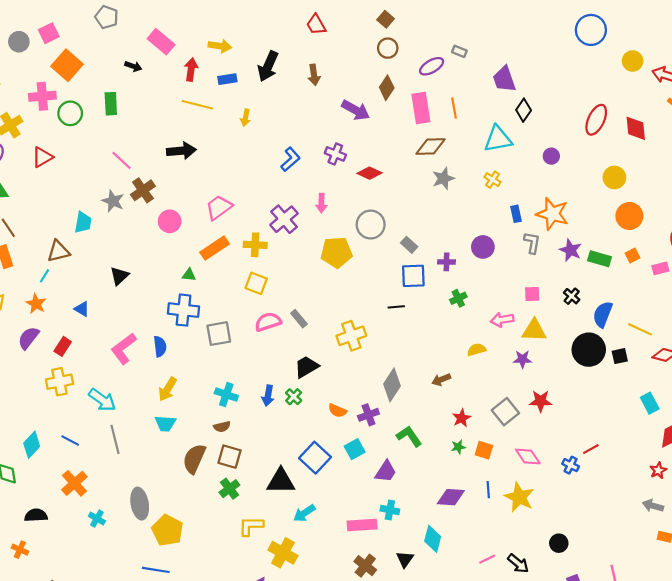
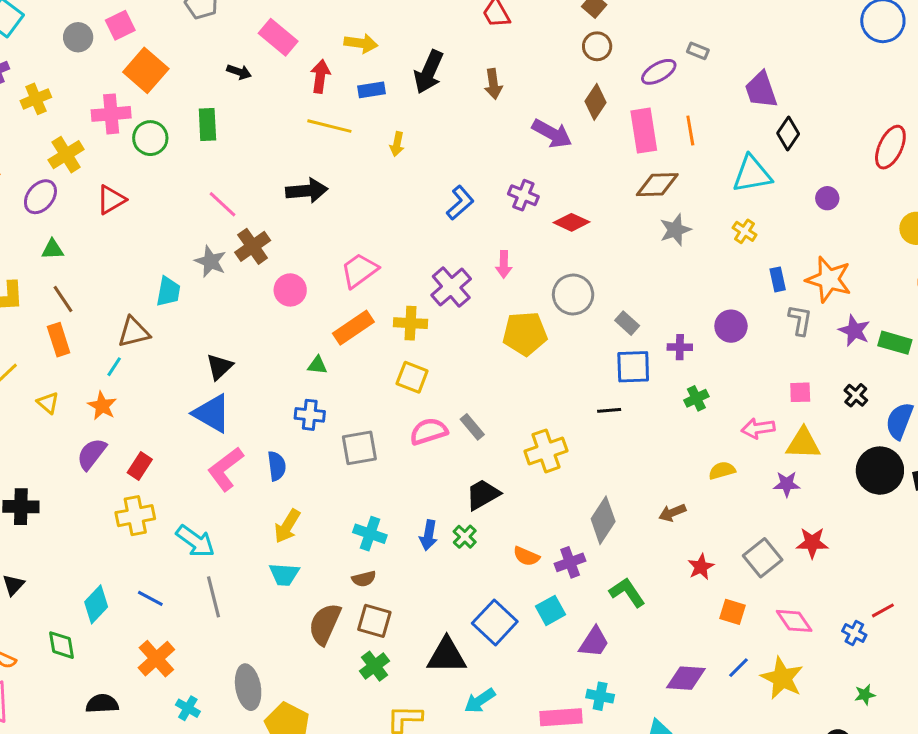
blue triangle: (82, 309) -> (212, 413), moved, size x1.8
blue cross: (184, 310) -> (310, 415), size x0.7
green star: (458, 447) -> (865, 695), moved
blue line: (488, 490) -> (739, 668), turned 49

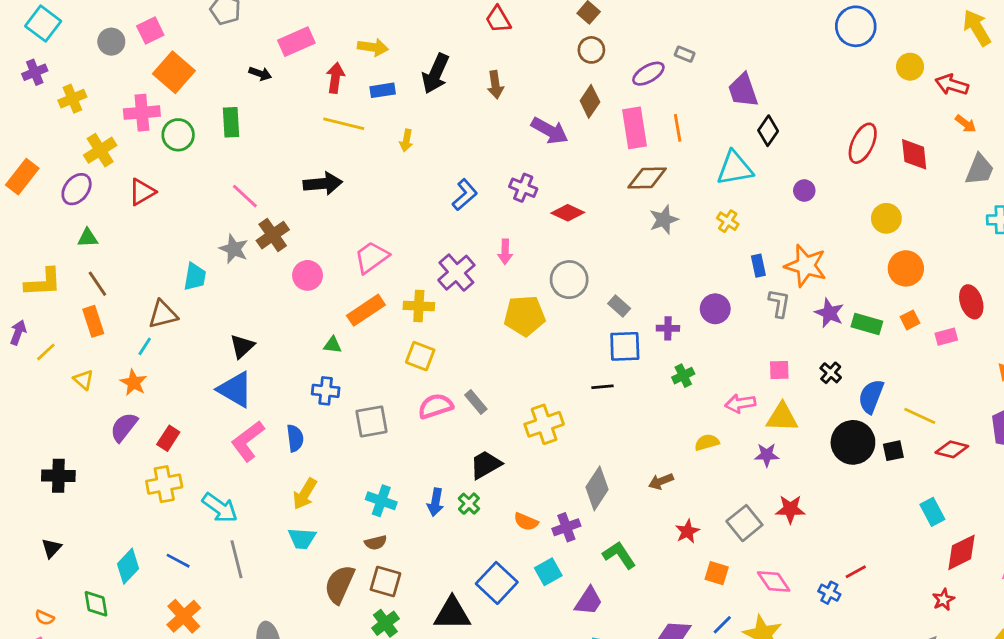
pink rectangle: (278, 37) -> (296, 42), turned -64

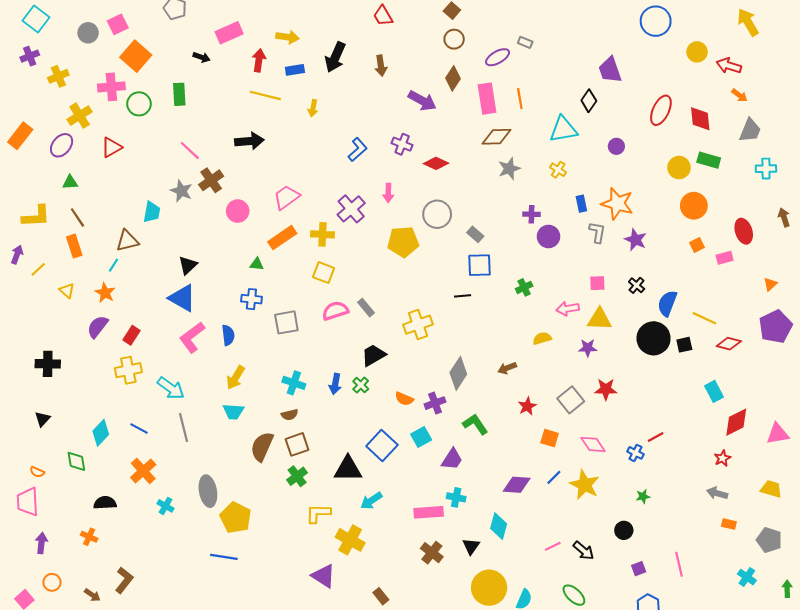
purple trapezoid: (743, 90) -> (610, 70), moved
green rectangle: (867, 324) -> (709, 160), moved
purple cross: (668, 328) -> (532, 214), moved
brown square: (385, 582) -> (297, 444), turned -35

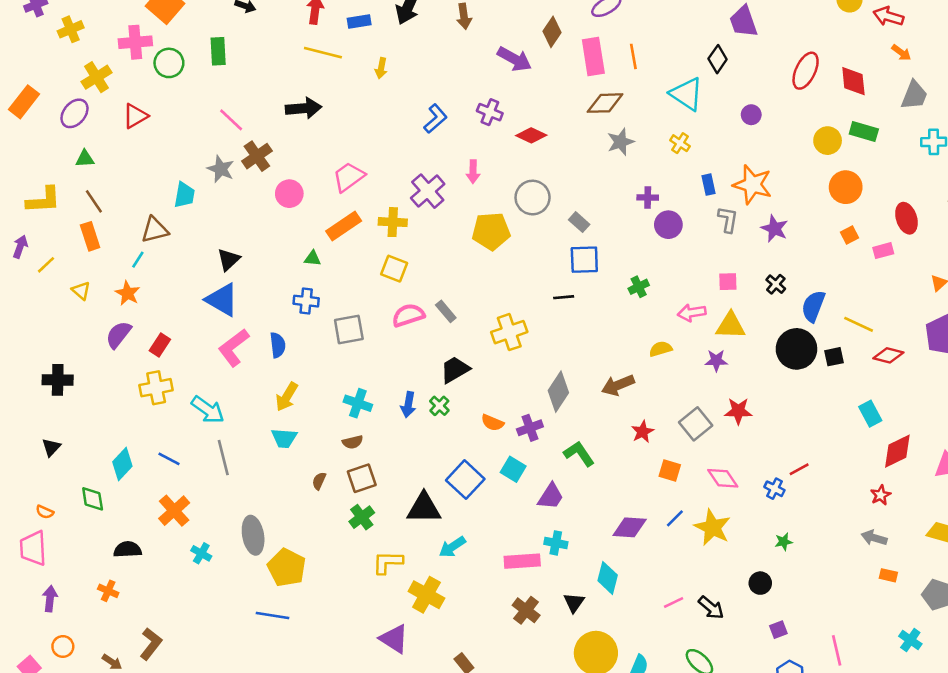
cyan triangle: (563, 129) -> (687, 94), turned 44
brown arrow: (507, 368) -> (618, 385), size x1.4
cyan square: (421, 437) -> (513, 469), turned -30
brown semicircle: (262, 447) -> (319, 481), size x0.5
pink line: (679, 564) -> (837, 650), moved

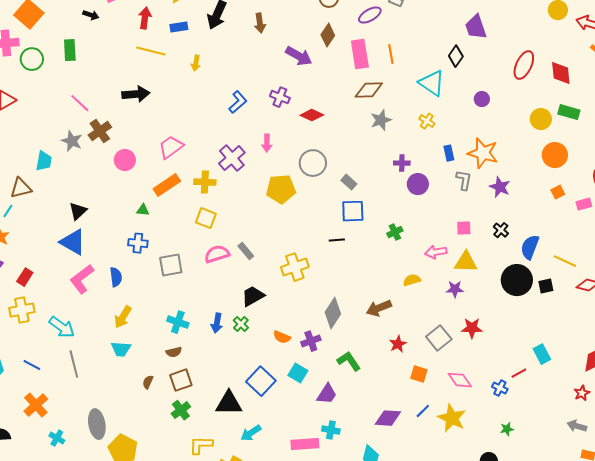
cyan rectangle: (870, 414) -> (542, 354), moved

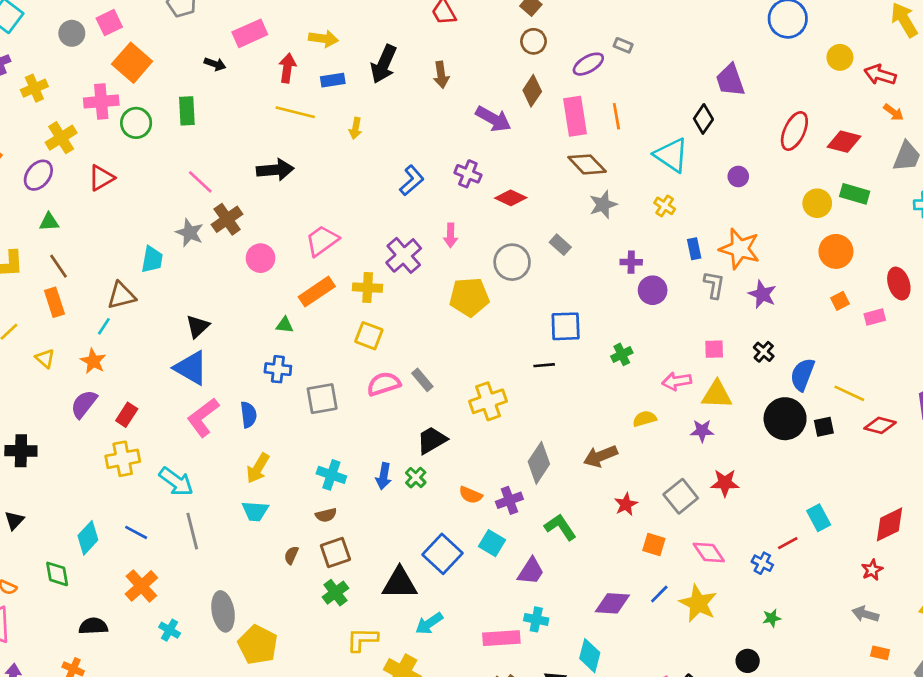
red diamond: (561, 73) -> (844, 142), turned -70
brown diamond: (369, 90) -> (587, 164), turned 48
gray rectangle: (349, 182) -> (560, 245), moved

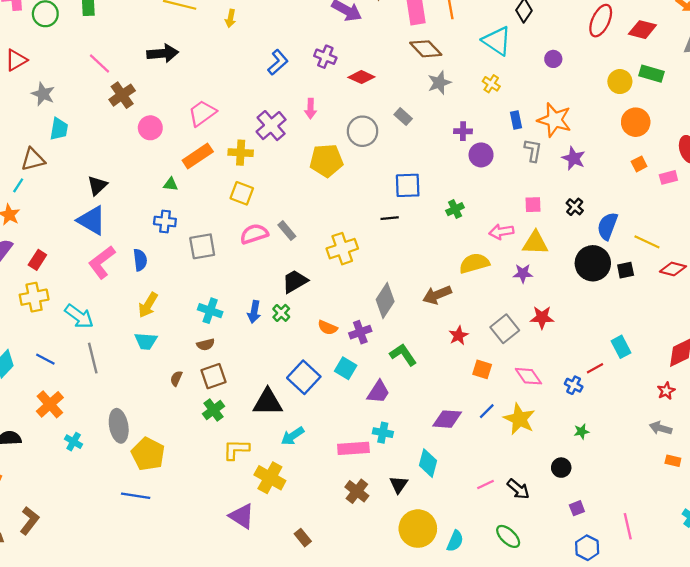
gray star: (190, 233) -> (43, 94), moved
yellow semicircle: (645, 419) -> (474, 263), size x1.5

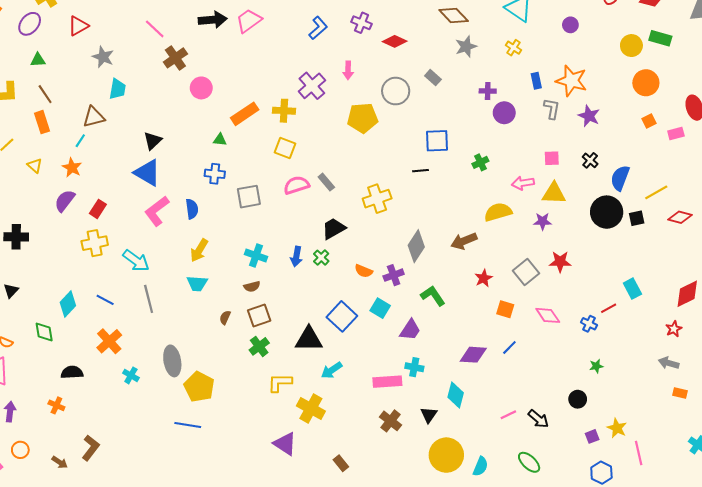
pink trapezoid: (202, 113) -> (249, 21), moved
yellow line: (647, 242) -> (656, 192), turned -55
yellow star: (519, 419) -> (617, 428), moved, size x0.7

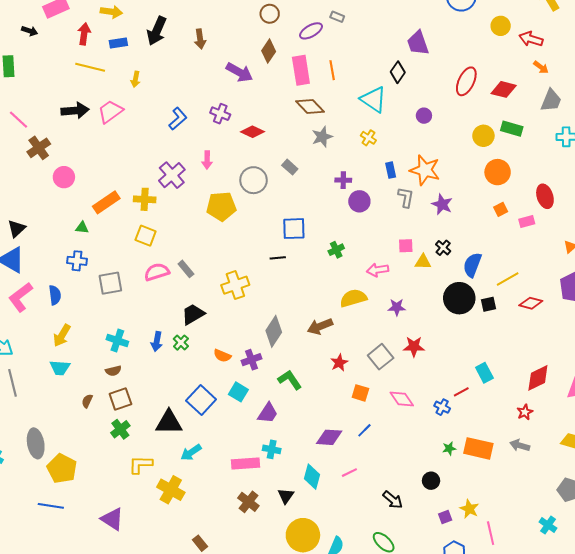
yellow triangle: (554, 193) -> (423, 262), moved, size x0.7
orange rectangle: (680, 393) -> (478, 448), moved, size x2.0
pink line: (508, 415) -> (349, 473), moved
purple triangle: (285, 444) -> (112, 519), moved

